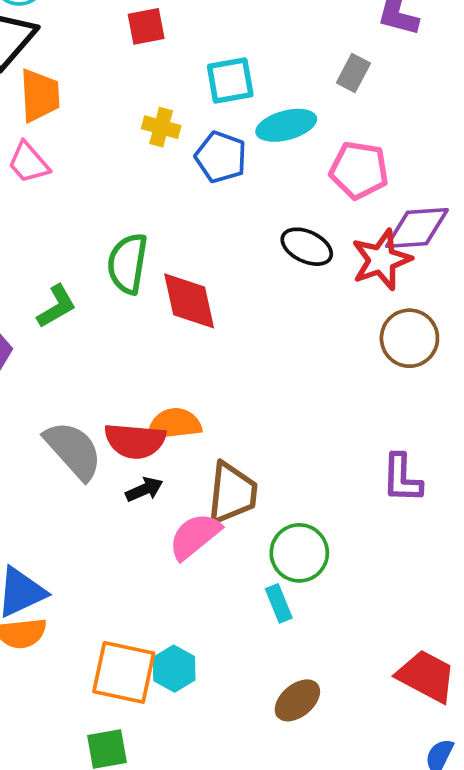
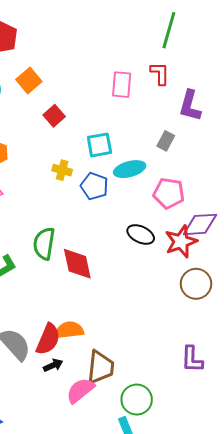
red square: (146, 26) -> (54, 116), turned -30
red semicircle: (135, 441) -> (48, 339), turned -72

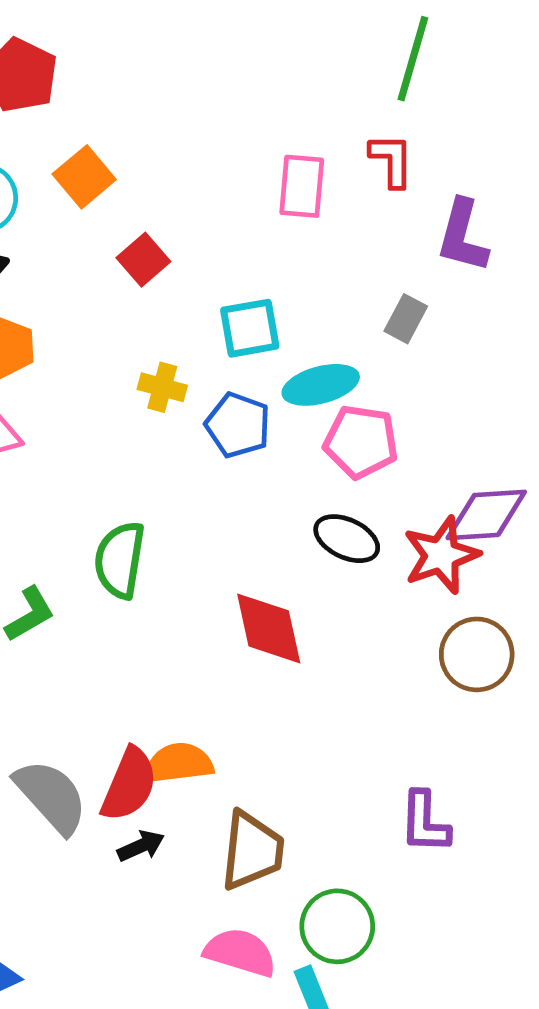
pink pentagon: (169, 193) -> (361, 442), moved
red diamond: (77, 264) -> (269, 628), moved
purple L-shape: (192, 359) -> (425, 822), moved
pink semicircle: (80, 390) -> (240, 952), moved, turned 56

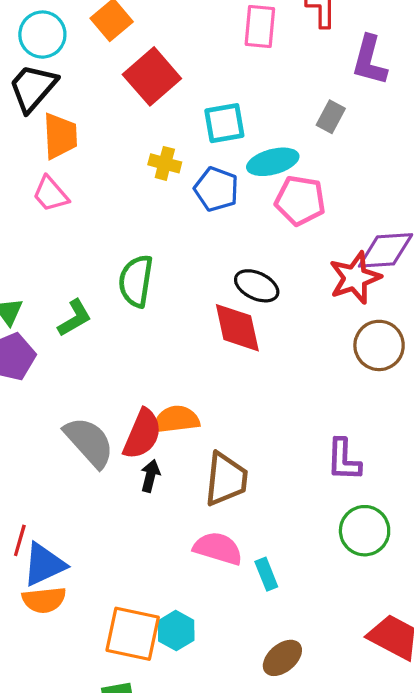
red square: (143, 260) -> (152, 76), size x1.6
black ellipse: (347, 539) -> (257, 286), moved
black arrow: (141, 846) -> (150, 476), turned -52
green circle: (337, 926) -> (365, 531), moved

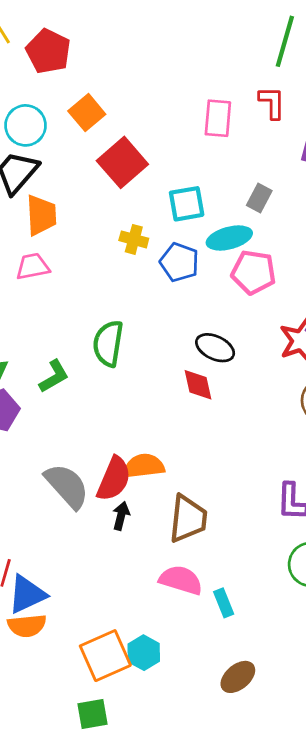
gray rectangle: (331, 117) -> (259, 198), moved
pink trapezoid: (50, 194) -> (33, 266), turned 120
red diamond: (237, 328) -> (198, 385), size x0.7
orange square: (133, 634) -> (105, 656), turned -36

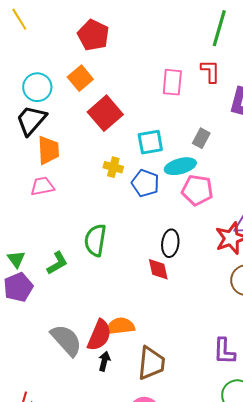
red pentagon: (48, 51) -> (93, 35), moved
black ellipse: (215, 348) -> (170, 243), turned 72

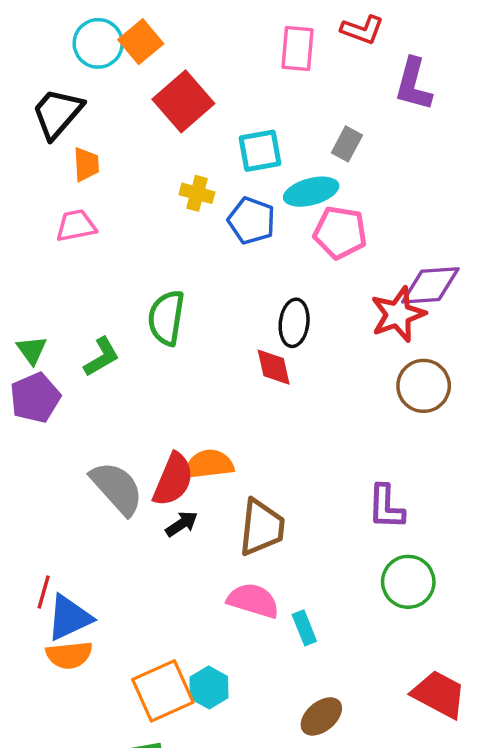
red L-shape: (210, 71) -> (362, 30), turned 110
cyan circle: (37, 87) -> (98, 43), moved
orange trapezoid: (48, 150) -> (86, 164), size x0.7
black arrow: (104, 361) -> (182, 524), turned 42

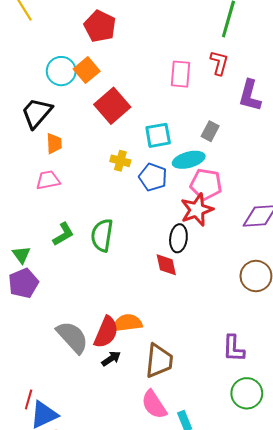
red L-shape: (362, 30) -> (219, 63), turned -95
red star: (398, 314) -> (197, 210), moved
green L-shape: (102, 357) -> (63, 234), moved
pink semicircle: (253, 601) -> (154, 405), turned -140

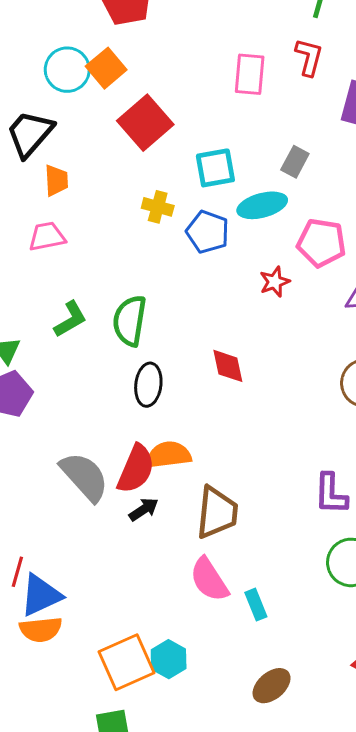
pink pentagon: (206, 184) -> (321, 243), moved
red star: (197, 210) -> (275, 282), size x0.6
black ellipse: (178, 238) -> (148, 385), moved

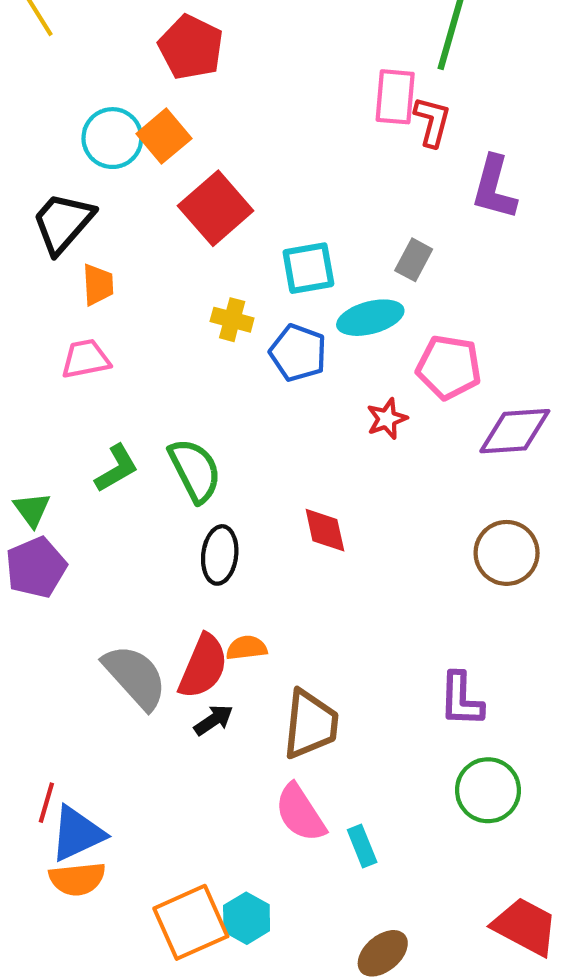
pink rectangle: (250, 74) -> (395, 97), moved
green semicircle: (130, 321) -> (195, 470), turned 144
orange semicircle: (169, 455) -> (247, 648), size x0.7

